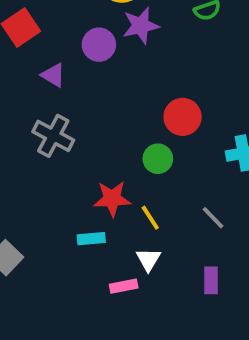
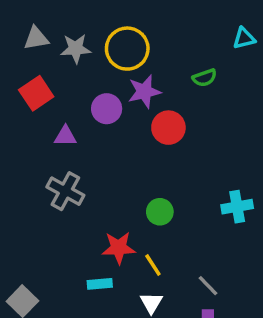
purple triangle: (53, 75) -> (65, 136), turned -30
red circle: (183, 117) -> (168, 128), moved
gray line: (213, 218) -> (208, 286), moved

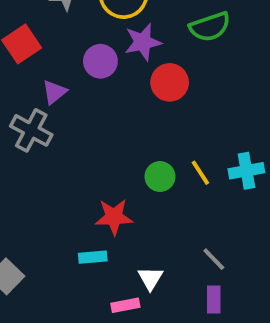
green semicircle: (205, 78) -> (210, 27), size x1.5
purple triangle: (65, 136) -> (54, 92), turned -40
gray cross: (65, 191) -> (31, 130), moved
yellow line: (153, 265) -> (200, 173), moved

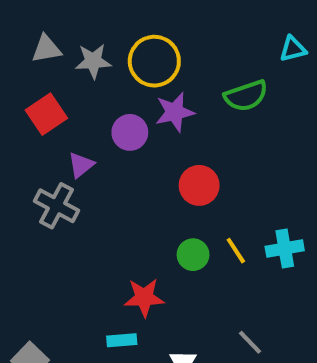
red circle: (170, 82) -> (199, 185), moved

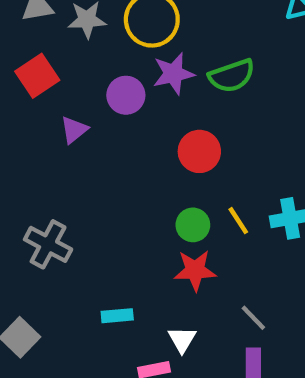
green semicircle: (246, 96) -> (232, 76), moved
gray cross: (57, 206) -> (48, 244), moved
red star: (144, 297) -> (195, 270), moved

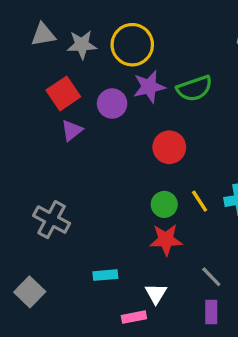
red square: (37, 76) -> (63, 93), moved

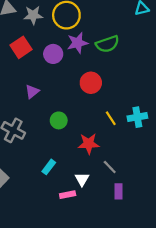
purple triangle: (72, 130) -> (32, 92), moved
green circle: (164, 204) -> (59, 120), moved
cyan rectangle: (105, 275) -> (49, 167), turned -48
gray line: (211, 277) -> (110, 167), moved

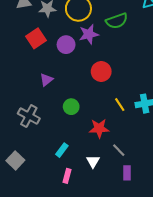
green semicircle: (107, 44) -> (117, 21), moved
pink rectangle: (68, 195) -> (67, 176), moved, turned -64

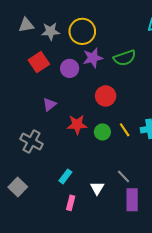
green semicircle: (117, 21) -> (125, 58), moved
green circle: (71, 107) -> (102, 132), moved
red star: (99, 128) -> (77, 125), moved
purple rectangle: (127, 173) -> (132, 200), size x1.5

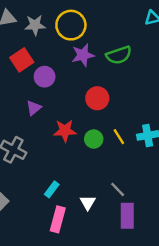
purple circle: (70, 68) -> (45, 77), moved
pink rectangle: (71, 203) -> (58, 219), size x1.5

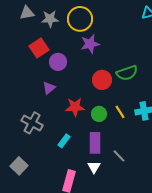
green semicircle: (119, 55) -> (127, 73), moved
cyan rectangle: (52, 189) -> (64, 141), moved
purple rectangle: (127, 216) -> (95, 143), moved

